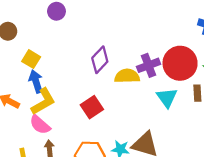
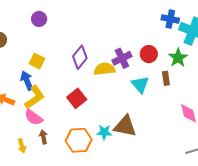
yellow square: (31, 59) -> (37, 61), moved
red circle: (180, 63) -> (149, 54), size x0.6

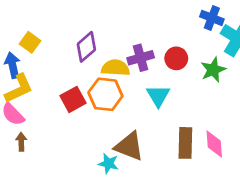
brown rectangle: (166, 78) -> (185, 143), moved, size x1.6
cyan star: (104, 132) -> (108, 164), moved
orange hexagon: (79, 140) -> (105, 94), moved

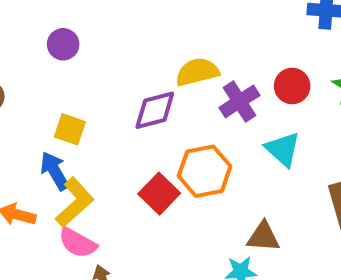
purple diamond: (86, 47) -> (155, 110), turned 44
yellow semicircle: (115, 68) -> (197, 72), moved
brown triangle: (129, 146) -> (263, 237), size x0.7

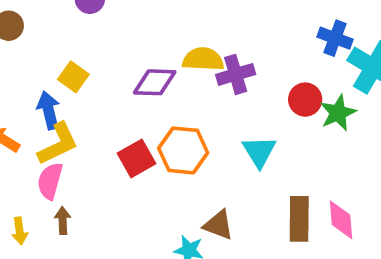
red circle: (292, 86) -> (305, 100), moved
purple cross: (239, 101) -> (236, 74), moved
pink semicircle: (78, 243) -> (50, 181), turned 60

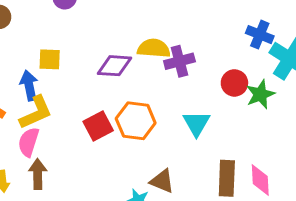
yellow square: (73, 77) -> (50, 59), turned -35
brown arrow: (63, 221) -> (38, 174), size x1.4

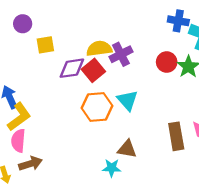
yellow square: (50, 59) -> (45, 45), moved
cyan triangle: (196, 123) -> (127, 100), moved
red square: (98, 126) -> (93, 70), moved
brown arrow: (38, 174) -> (30, 164), turned 85

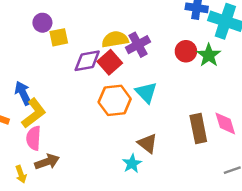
purple circle: (23, 24) -> (42, 23), moved
brown triangle: (127, 149) -> (147, 143), turned 30
cyan star: (112, 168) -> (132, 164), turned -30

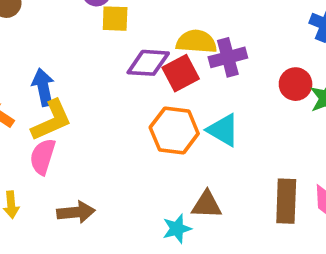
cyan triangle: (146, 92) -> (223, 130), turned -30
brown triangle: (147, 143) -> (207, 205), turned -50
brown arrow: (47, 162) -> (76, 212), moved

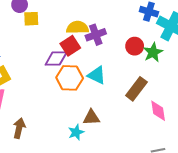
purple diamond: (148, 63) -> (56, 58), moved
brown rectangle: (286, 201) -> (136, 89), moved, turned 40
brown arrow: (76, 212) -> (19, 128), turned -66

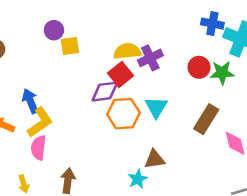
green star: (153, 52) -> (222, 73), turned 30
cyan triangle: (97, 75) -> (156, 107), turned 42

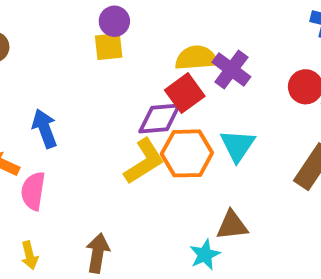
purple circle: (54, 30) -> (114, 21), moved
purple cross: (150, 58) -> (231, 70), turned -30
yellow L-shape: (40, 122) -> (144, 161), moved
pink semicircle: (39, 148) -> (33, 191), moved

